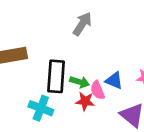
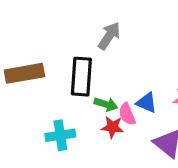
black rectangle: (56, 76) -> (81, 77), moved
cyan cross: (41, 108) -> (60, 135), turned -30

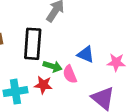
blue triangle: (147, 103) -> (86, 54), moved
red star: (112, 127) -> (43, 85), moved

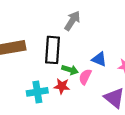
pink semicircle: (70, 74) -> (85, 77), turned 49

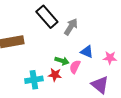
gray arrow: (72, 21) -> (71, 27), moved
black rectangle: (52, 50) -> (47, 17), moved, turned -45

